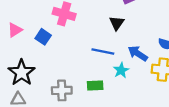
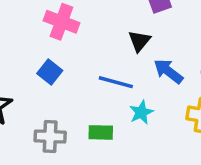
blue square: (43, 37) -> (50, 72), moved
blue arrow: (138, 53) -> (168, 71), moved

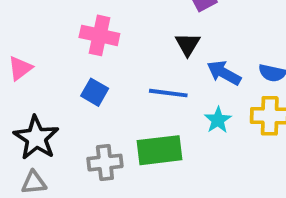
cyan star: (141, 112) -> (218, 120), moved
green rectangle: (101, 132) -> (160, 150), size x1.6

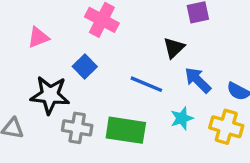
pink triangle: (20, 68) -> (38, 37), moved
black star: (36, 138) -> (50, 95), moved, turned 30

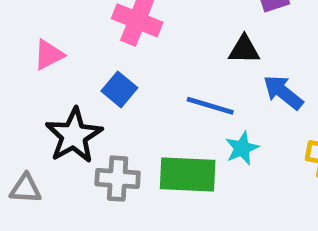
black triangle: (174, 48) -> (244, 50), turned 50
black star: (50, 95) -> (74, 135), turned -30
cyan star: (182, 118) -> (242, 148), moved

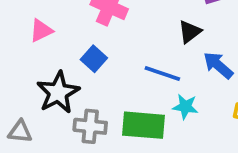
black triangle: (244, 50) -> (190, 32), turned -40
cyan star: (242, 148) -> (185, 107), turned 30

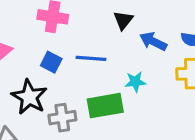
blue line: (162, 74) -> (91, 58), moved

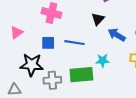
blue square: (51, 62) -> (48, 43), turned -32
black star: (29, 97) -> (32, 65), turned -30

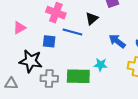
black triangle: (98, 19) -> (92, 19), moved
blue line: (75, 43) -> (72, 32), moved

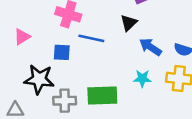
black triangle: (92, 19) -> (129, 23), moved
cyan star: (101, 65) -> (142, 78), moved

